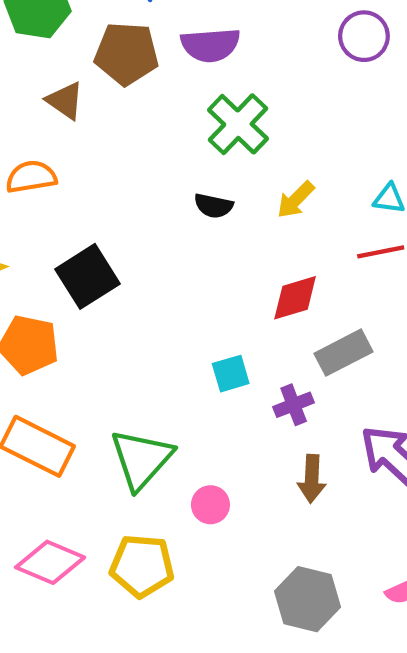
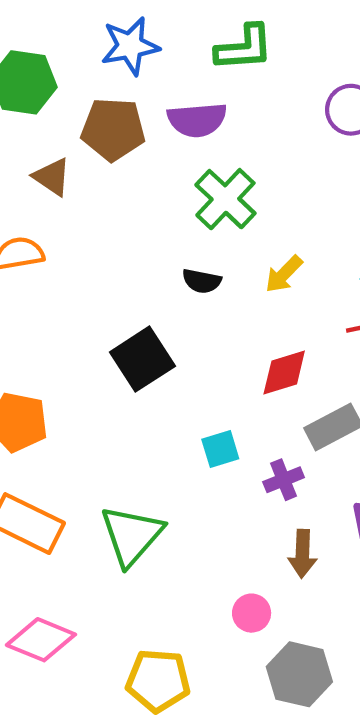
black square: (87, 276) -> (142, 359), moved
pink circle: (210, 505) -> (252, 613), moved
yellow pentagon: (142, 566) -> (158, 681), moved

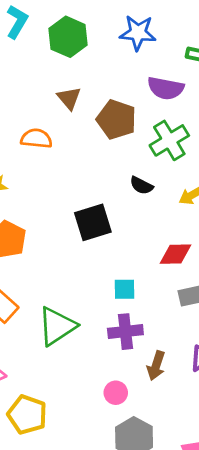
brown pentagon: (113, 129) -> (116, 120), moved
purple cross: (284, 480) -> (125, 332), moved, size x1.4
yellow pentagon: (158, 681) -> (27, 415), moved

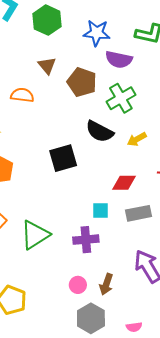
blue star: (138, 33) -> (97, 33), moved
black semicircle: (141, 186) -> (100, 131), size x1.6
cyan square: (124, 289) -> (100, 210), moved
brown arrow: (156, 366) -> (106, 284), moved

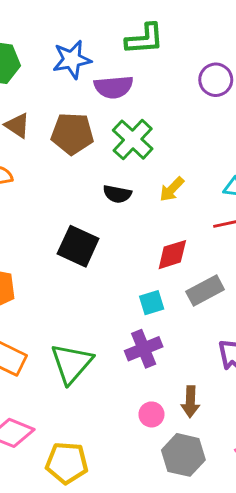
black semicircle: (100, 131) -> (117, 194), size x0.7
black square: (63, 158) -> (78, 246), turned -32

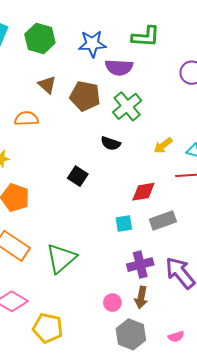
yellow arrow: (172, 189) -> (163, 145), moved
black square: (78, 246) -> (78, 176), size x0.7
purple cross: (144, 349) -> (140, 265), moved

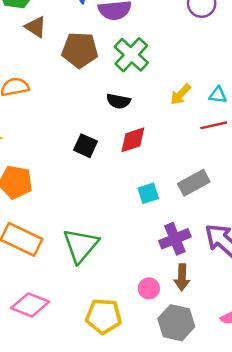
brown triangle: (47, 85) -> (36, 27), moved
red diamond: (143, 192) -> (133, 140), moved
yellow pentagon: (48, 328) -> (104, 316), moved

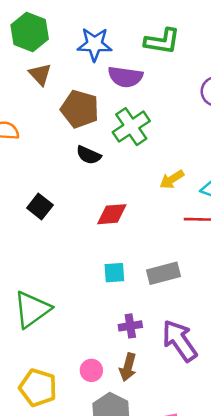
black semicircle: (118, 101) -> (89, 155), moved
black square: (86, 146) -> (40, 206), moved
purple cross: (175, 239) -> (130, 326), size x0.7

